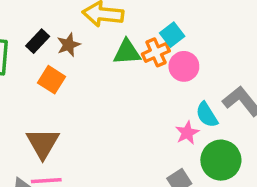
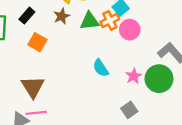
brown star: (69, 45) -> (62, 16), moved
cyan semicircle: (207, 115) -> (101, 68), moved
green circle: (221, 160) -> (159, 79), moved

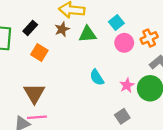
orange cross: (110, 21) -> (149, 38), moved

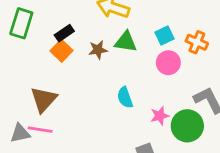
black rectangle: (30, 28) -> (64, 33), moved
brown star: (62, 29) -> (98, 50), moved
orange cross: (149, 38) -> (197, 42), moved, turned 35

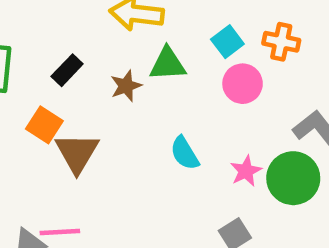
orange square: (61, 51) -> (44, 125), moved
brown triangle: (44, 100) -> (77, 153), moved

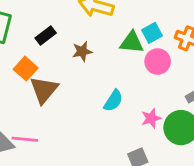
green triangle: (168, 64) -> (132, 42), moved
cyan semicircle: (185, 153) -> (113, 101), turned -125

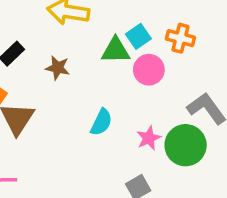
brown star: (82, 51) -> (58, 68), turned 30

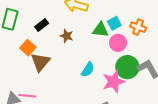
pink star: (149, 138) -> (114, 82), size x1.6
green circle: (186, 145) -> (127, 67), moved

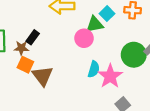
brown star: (67, 36) -> (21, 48), moved
pink circle: (118, 43) -> (84, 38), moved
pink star: (114, 82) -> (110, 76), moved

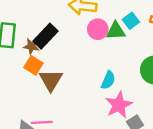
black rectangle: (33, 37) -> (45, 36), size x1.5
pink circle: (84, 38) -> (98, 29), moved
pink star: (110, 76) -> (119, 105), moved

